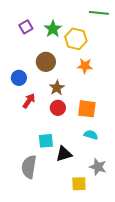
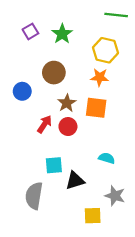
yellow hexagon: (76, 39) -> (106, 50), moved
red arrow: (29, 101) -> (44, 124), moved
orange square: (87, 109) -> (96, 108), moved

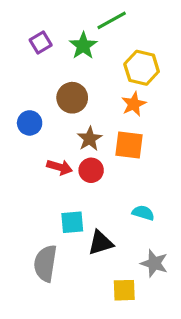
green line: (116, 15) -> (112, 20), moved, turned -35
orange star: (100, 77) -> (134, 104), turned -30
red arrow: (44, 124) -> (60, 167), turned 72

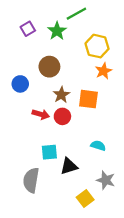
orange star: (134, 104) -> (104, 71), moved
yellow square: (124, 290) -> (85, 199), turned -35

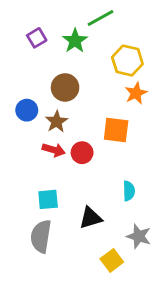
brown star: (61, 95) -> (57, 121), moved
cyan semicircle: (98, 146) -> (129, 191), turned 72
cyan square: (49, 152) -> (48, 199), moved

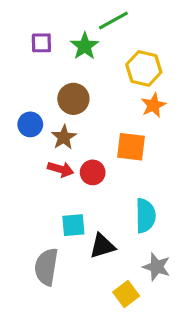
purple square: (37, 38) -> (41, 43), turned 30
cyan semicircle: (129, 191) -> (145, 216), size x1.5
cyan square: (48, 199) -> (73, 225), moved

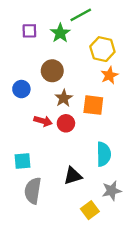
brown star: (64, 137) -> (64, 98), moved
cyan square: (73, 225) -> (23, 161), moved
gray star: (157, 267) -> (112, 191), turned -30

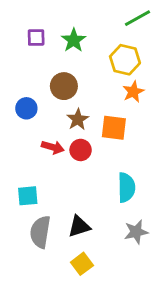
green line: (81, 15) -> (137, 18), moved
black triangle: (73, 176) -> (79, 226), moved
yellow square: (90, 210) -> (82, 264), moved

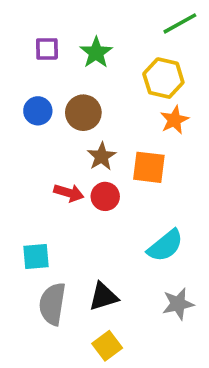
blue circle: (26, 108) -> (38, 111), moved
cyan semicircle: (126, 187) -> (165, 246), turned 52

